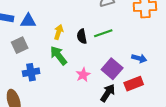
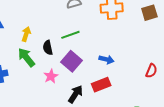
black semicircle: (82, 36) -> (48, 48), moved
purple square: (112, 69) -> (72, 61), moved

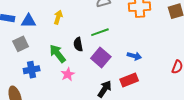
yellow arrow: (26, 34) -> (58, 17), moved
pink star: (51, 76) -> (68, 74), moved

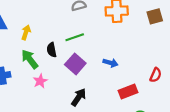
yellow arrow: (58, 17) -> (26, 32), moved
red rectangle: (129, 80) -> (128, 92), moved

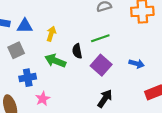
green arrow: (30, 59) -> (55, 61), turned -30
pink star: (40, 81) -> (43, 99), moved

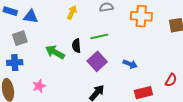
yellow arrow: (51, 34) -> (72, 12), moved
blue cross: (28, 78) -> (15, 63), moved

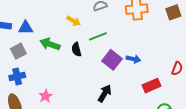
yellow arrow: (72, 12) -> (74, 21), moved, turned 104
green arrow: (55, 52) -> (50, 44), moved
purple square: (97, 61) -> (112, 60), moved

